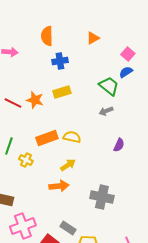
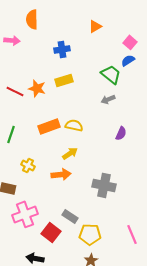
orange semicircle: (47, 36) -> (32, 19), moved
yellow cross: (26, 160) -> (28, 165), moved

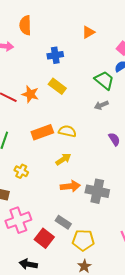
yellow rectangle: (64, 80) -> (57, 86), turned 54
purple semicircle: (121, 133) -> (114, 139), turned -56
orange arrow: (61, 174) -> (70, 186), moved

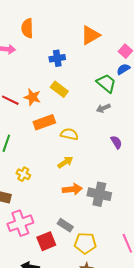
orange triangle: (88, 32) -> (90, 35), size x1.5
orange rectangle: (42, 132) -> (44, 122), moved
red square: (44, 238) -> (46, 241), turned 30

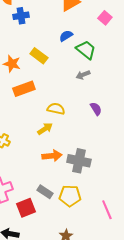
blue cross: (57, 58) -> (21, 16), moved
blue semicircle: (123, 69) -> (66, 36), moved
yellow semicircle: (69, 134) -> (56, 109), moved
yellow pentagon: (85, 243) -> (70, 196), moved

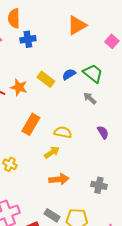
blue semicircle: (66, 36) -> (69, 74), moved
gray arrow: (83, 75) -> (90, 98), turned 64
orange rectangle: (24, 89) -> (31, 124), moved, turned -40
gray cross: (79, 161) -> (99, 185), moved, size x0.7

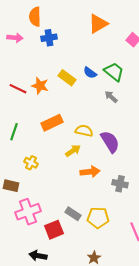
blue semicircle: (69, 74) -> (90, 73), turned -112
orange rectangle: (31, 124) -> (52, 123), turned 35
purple semicircle: (103, 132) -> (110, 142), moved, size x1.6
orange arrow: (59, 179) -> (90, 172), moved

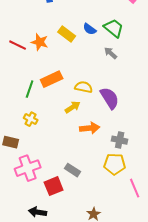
green line: (14, 132) -> (30, 89), moved
yellow pentagon: (98, 218) -> (115, 164), moved

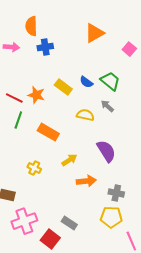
orange rectangle: (52, 79) -> (48, 132), turned 55
yellow semicircle: (84, 87) -> (85, 115), moved
green line: (30, 89) -> (18, 120), moved
yellow cross: (31, 119) -> (34, 168), moved
red square: (54, 186) -> (50, 239), turned -30

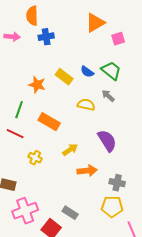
pink square: (129, 49) -> (118, 39), moved, turned 32
red line: (14, 98) -> (15, 134), moved

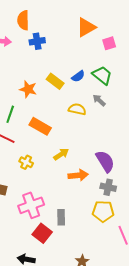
blue semicircle: (87, 72) -> (78, 76), turned -72
purple semicircle: (107, 141) -> (105, 161), moved
pink cross: (25, 211) -> (31, 205), moved
gray rectangle: (70, 213) -> (61, 217), turned 56

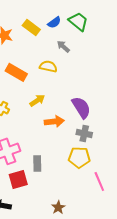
gray arrow: (99, 100) -> (63, 46), moved
yellow semicircle: (77, 109) -> (48, 66), moved
red square: (42, 233) -> (18, 179), turned 36

